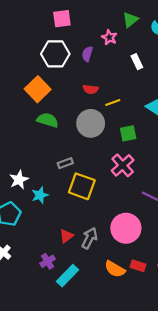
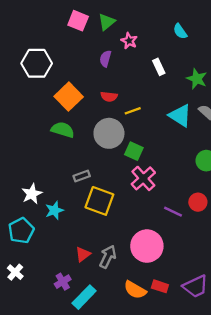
pink square: (62, 19) -> (78, 21), turned 30
green triangle: (130, 20) -> (107, 22), moved
white hexagon: (55, 54) -> (37, 63), moved
orange square: (38, 89) -> (69, 97), moved
green square: (128, 133) -> (134, 151), moved, turned 35

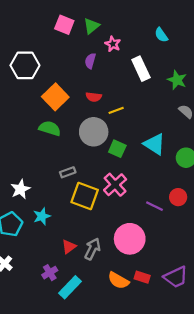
white rectangle: (159, 67) -> (141, 69), size x1.5
cyan triangle: (180, 116) -> (154, 144), moved
pink cross: (143, 178) -> (115, 185), moved
cyan star: (54, 210) -> (42, 216), moved

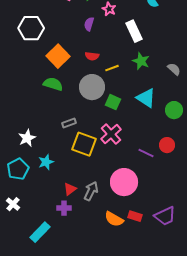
green star: (177, 80) -> (141, 61), moved
purple cross: (50, 273) -> (64, 208), moved, turned 32
cyan rectangle: (70, 287) -> (40, 232), moved

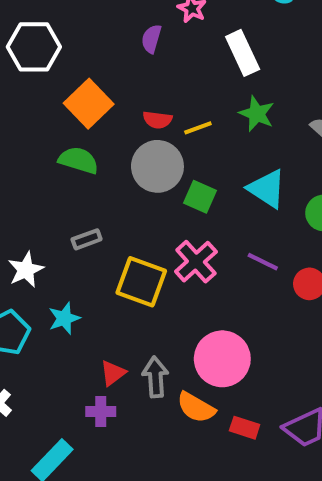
red semicircle: (92, 56) -> (157, 120), moved
gray rectangle: (69, 123) -> (87, 239), moved
purple line: (146, 153) -> (263, 262), moved
gray arrow: (91, 191) -> (155, 377), turned -30
orange semicircle: (114, 219) -> (196, 407), moved

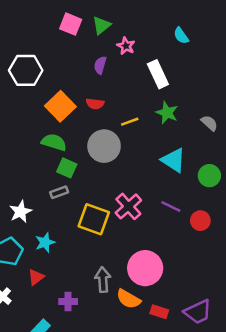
red semicircle: (157, 120) -> (95, 104), moved
green square: (200, 197) -> (67, 168), moved
red triangle: (113, 373) -> (36, 277), moved

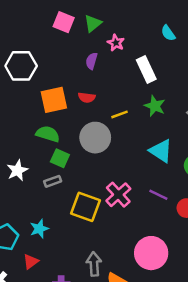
orange square: (60, 106) -> (54, 100), turned 32
white star: (21, 212) -> (17, 170), moved
pink circle: (145, 268) -> (151, 253), moved

